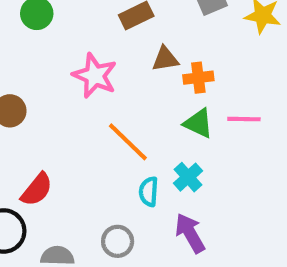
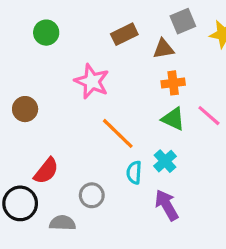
brown triangle: (165, 59) -> (163, 49), moved
pink line: (244, 119) -> (209, 116), turned 40
gray circle: (118, 241) -> (92, 195), moved

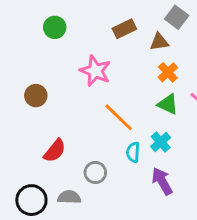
gray square: (183, 21) -> (177, 17), turned -30
orange cross: (173, 83) -> (168, 72), turned -36
black circle: (20, 203) -> (31, 200), moved

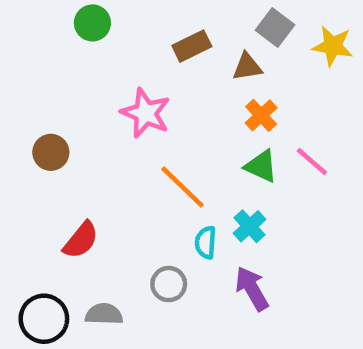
green circle: (55, 27) -> (92, 23), moved
gray circle: (95, 172) -> (169, 284), moved

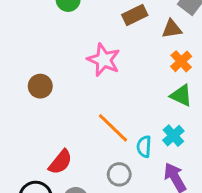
orange line: (183, 187) -> (113, 128), moved
red semicircle: (81, 240) -> (60, 162), moved

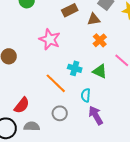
green triangle: (181, 95) -> (100, 71), moved
cyan cross: (173, 136) -> (75, 68), moved, turned -32
cyan semicircle: (144, 147) -> (86, 95), moved

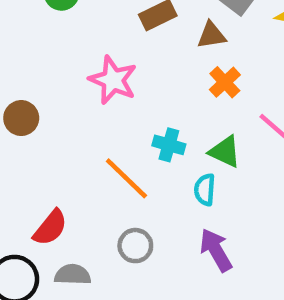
cyan semicircle: (86, 95) -> (205, 190), moved

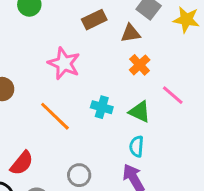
orange line: (126, 178) -> (55, 116), moved
cyan semicircle: (205, 190) -> (137, 146), moved

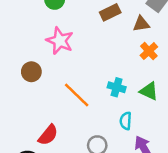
pink star: (64, 63) -> (60, 41), moved
cyan semicircle: (137, 146) -> (126, 121), moved

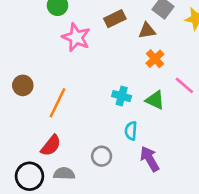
pink star: (60, 41) -> (76, 37), moved
brown circle: (31, 72) -> (23, 85), moved
orange line: (77, 95) -> (58, 103), moved, turned 72

